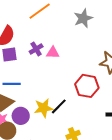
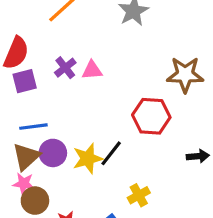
purple circle: (21, 116) -> (53, 153), moved

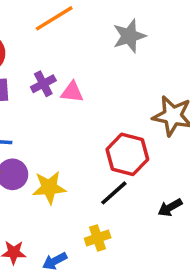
black line: (111, 153) -> (114, 193), moved
black arrow: (198, 156) -> (170, 207), turned 145

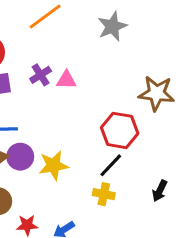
black arrow: (170, 207) -> (160, 191), moved, turned -30
yellow cross: (98, 238) -> (104, 194), moved, turned 35

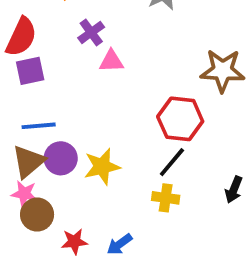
purple cross: (41, 75) -> (91, 32), moved

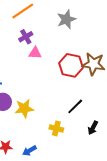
red hexagon: (180, 119) -> (71, 65), moved
black line: (172, 162) -> (75, 106), moved

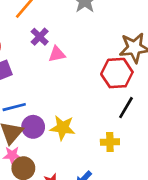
red hexagon: (71, 65) -> (117, 73), moved
yellow star: (24, 108) -> (63, 128), turned 30

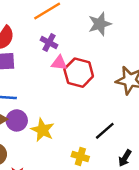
purple cross: (40, 37) -> (49, 43), turned -35
red hexagon: (117, 73) -> (79, 73), moved

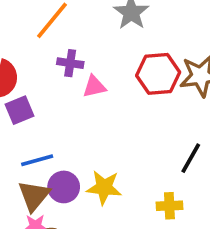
red hexagon: (79, 73) -> (158, 74), moved

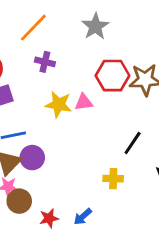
pink triangle: (94, 87) -> (84, 102), moved
yellow star: (104, 187) -> (59, 104), moved

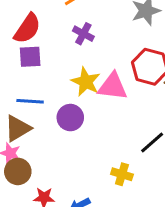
pink triangle: (84, 102) -> (113, 86), size x1.5
purple circle: (32, 158) -> (70, 118), moved

